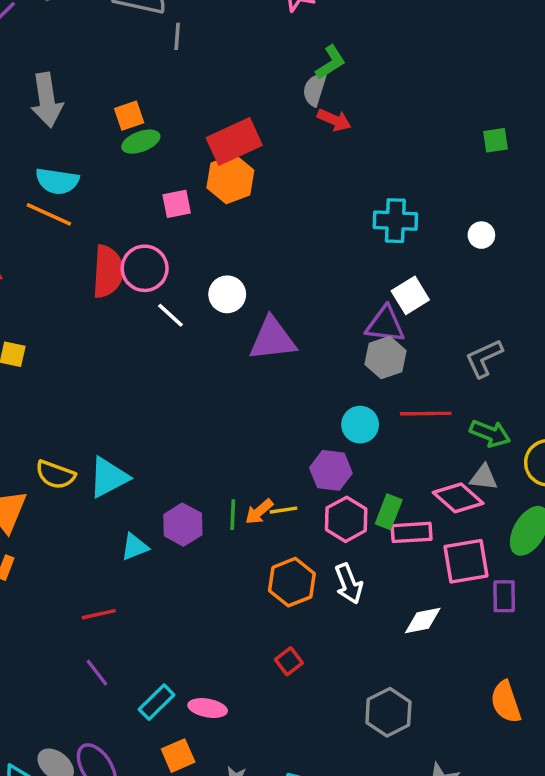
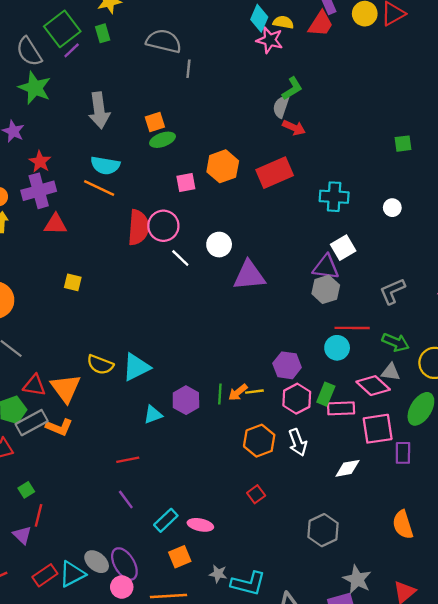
red rectangle: (234, 142) -> (275, 173), moved
cyan circle: (360, 425) -> (337, 348), moved

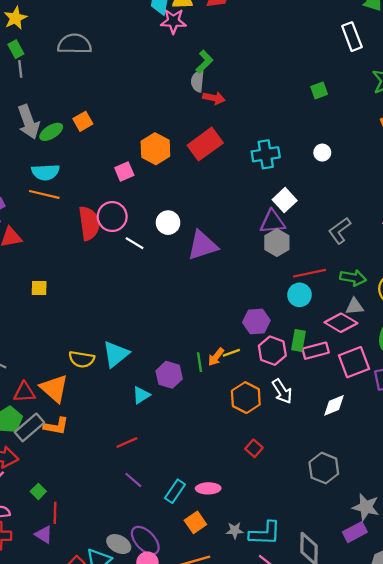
gray line: (188, 69) -> (20, 69), moved
green ellipse: (162, 140) -> (51, 132), moved

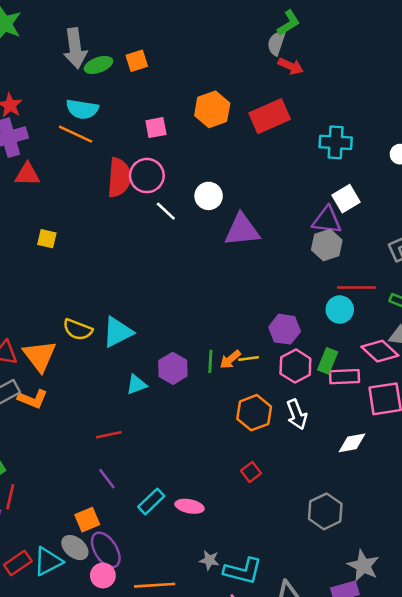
pink square: (124, 171) -> (156, 128), moved
orange square: (195, 522) -> (87, 520), moved

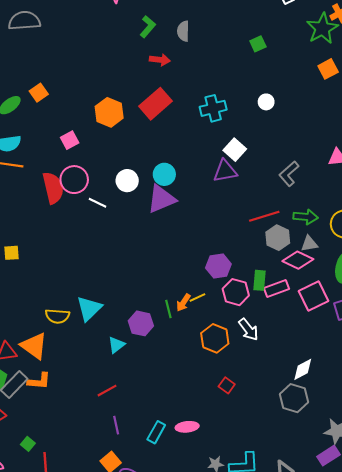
gray semicircle: (276, 43) -> (183, 31), moved
gray hexagon: (327, 245) -> (278, 238), moved
cyan circle: (340, 310) -> (164, 174), moved
white diamond: (352, 443) -> (303, 369), moved
purple line: (107, 479) -> (116, 425), turned 42

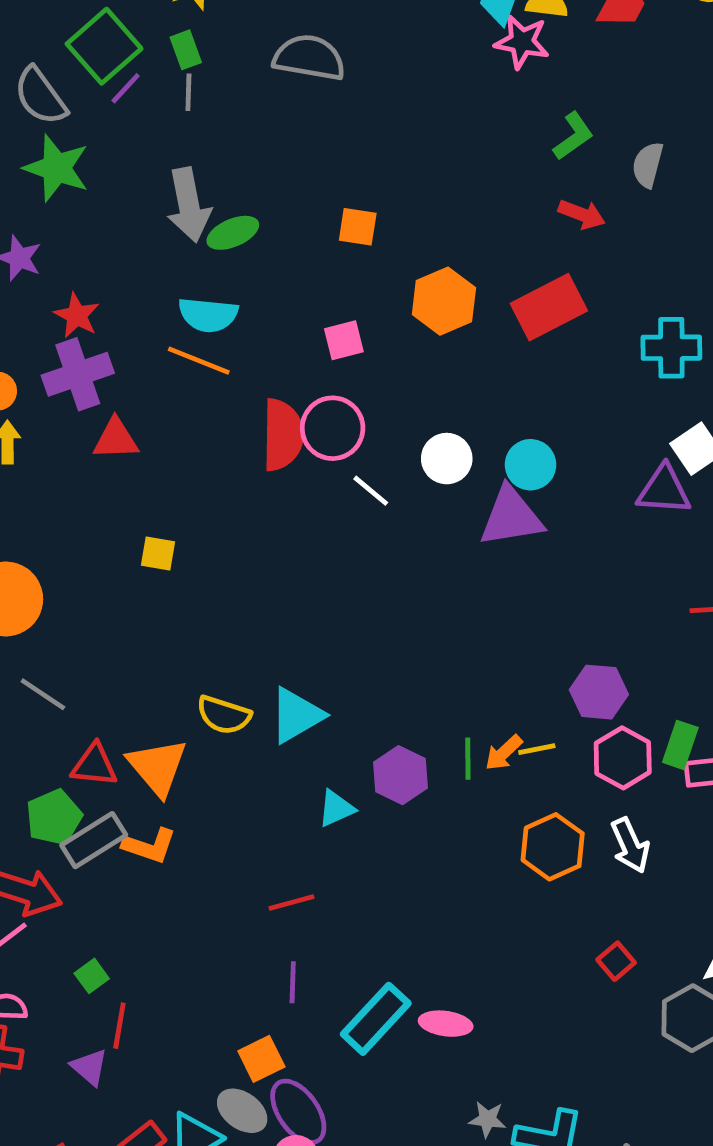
orange square: (39, 93) -> (358, 227), moved, turned 30
red square: (227, 385) -> (616, 961), moved
cyan rectangle: (156, 432) -> (376, 1019), size x1.4

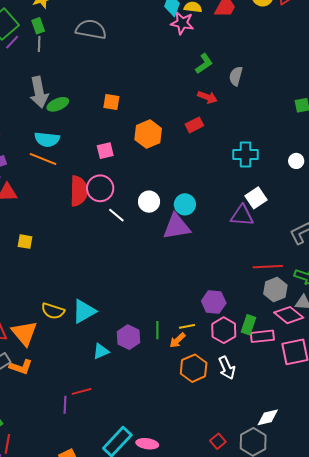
red rectangle: (549, 307) -> (194, 125), moved, size x0.6
orange arrow: (504, 753) -> (177, 340), moved
red square: (616, 961) -> (218, 441), moved
purple line: (293, 982) -> (65, 405), moved

